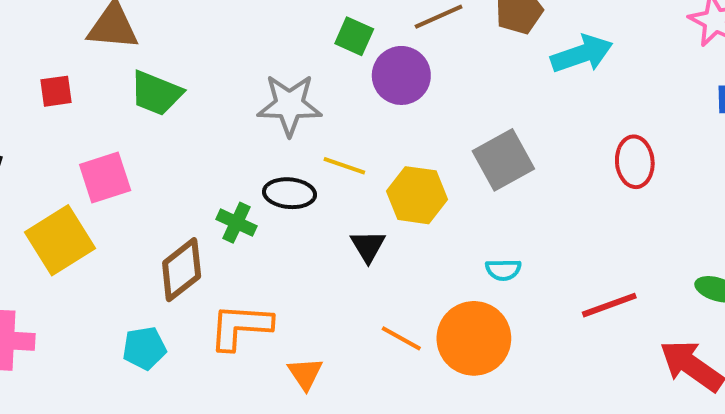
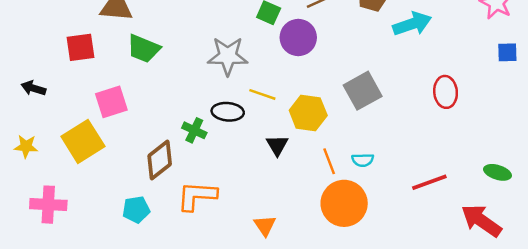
red square: (56, 91) -> (80, 47), size x1.4
orange line: (401, 338) -> (329, 161), moved, turned 40
orange triangle: (305, 374) -> (265, 226), moved

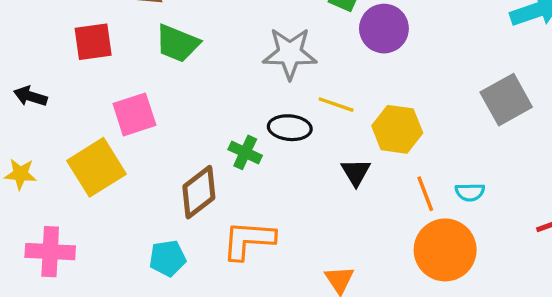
gray square: (363, 91) -> (506, 100), moved

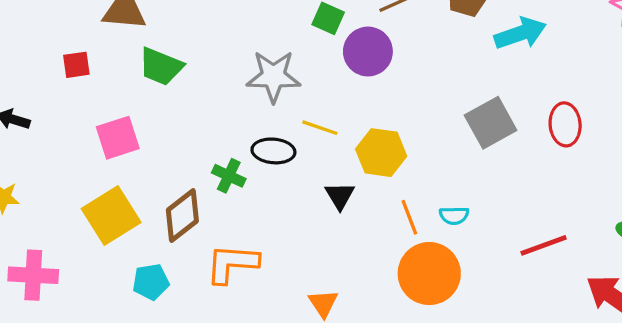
red square: (93, 42) -> (76, 65), size x0.7
yellow square: (96, 167) -> (111, 216), moved

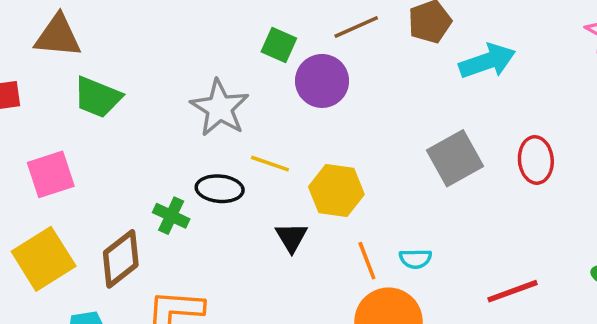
gray star: (273, 76) -> (220, 108), turned 30

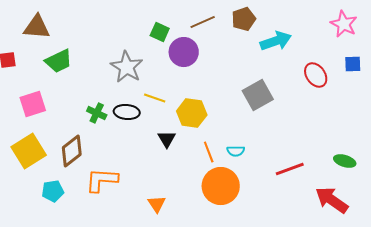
green trapezoid: (97, 97) -> (59, 61), turned -48
red ellipse: (536, 160) -> (316, 75), moved, turned -30
green cross: (171, 216) -> (97, 113), moved

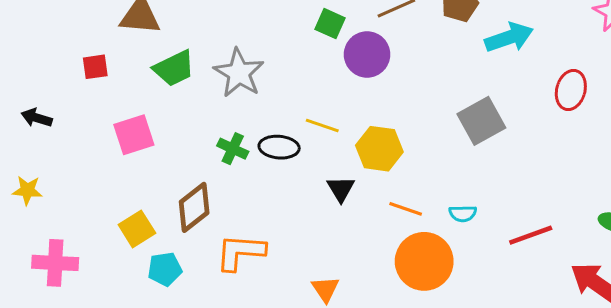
gray star: (127, 67) -> (239, 73), moved
red ellipse: (316, 75) -> (571, 90), turned 50
yellow square: (29, 151) -> (137, 229), moved, size x0.7
cyan semicircle: (236, 151) -> (463, 214), moved
orange line: (209, 152) -> (406, 209), turned -50

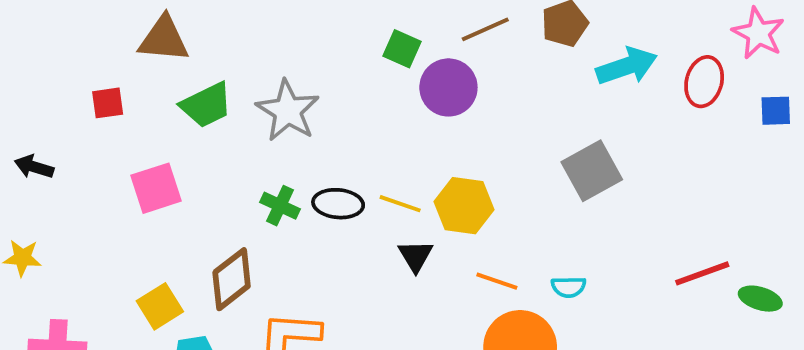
red ellipse: (571, 90) -> (704, 82), moved
yellow line: (322, 125) -> (400, 204), moved
red line: (531, 235) -> (702, 273), moved

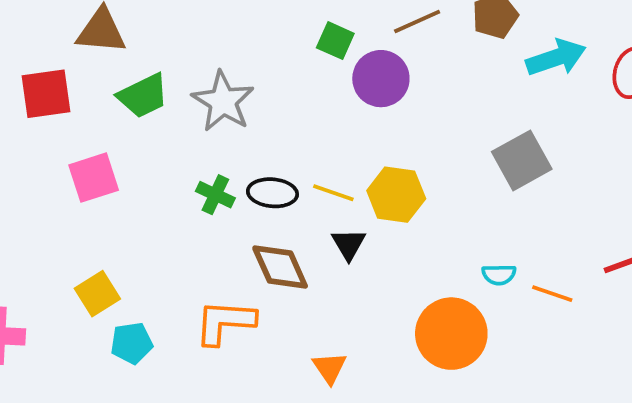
red square: (108, 103) -> (46, 94), size x1.6
brown diamond: (232, 279) -> (280, 267), moved, turned -76
orange line: (497, 281) -> (552, 294), moved

